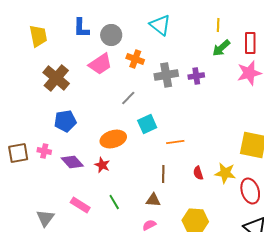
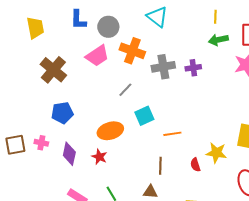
green arrow: (221, 48) -> (218, 40), turned 30
orange cross: (135, 59) -> (132, 51), size x1.4
purple diamond: (72, 162) -> (69, 154), turned 55
yellow star: (225, 173) -> (216, 153), moved

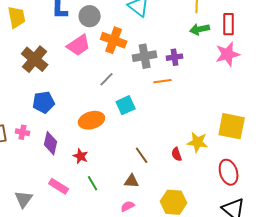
orange line: (172, 134) -> (163, 81), moved
red star: (99, 157) -> (81, 156), moved
brown line: (160, 166) -> (142, 155), turned -36

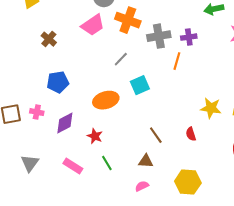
brown cross: (35, 59) -> (49, 39), size x0.6
orange line: (163, 81) -> (177, 61), turned -66
yellow star: (198, 142) -> (211, 108), moved
purple diamond: (51, 143) -> (65, 123), turned 50
gray triangle: (24, 199) -> (30, 163), moved

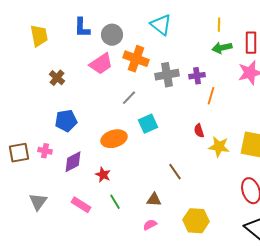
orange line: (177, 61) -> (211, 96), moved
red semicircle: (191, 134) -> (199, 131), moved
brown line: (156, 135) -> (175, 172), moved

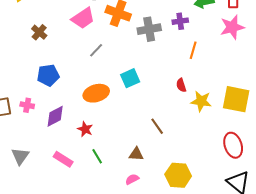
purple cross: (197, 76) -> (180, 21), moved
gray line: (129, 98) -> (96, 50), moved

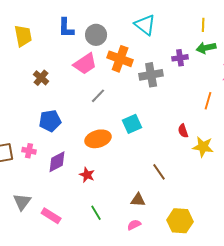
purple cross: (180, 21) -> (180, 58), moved
orange line: (193, 50) -> (208, 101), moved
green line: (97, 156) -> (96, 213), moved
pink rectangle: (63, 159) -> (51, 216), moved

